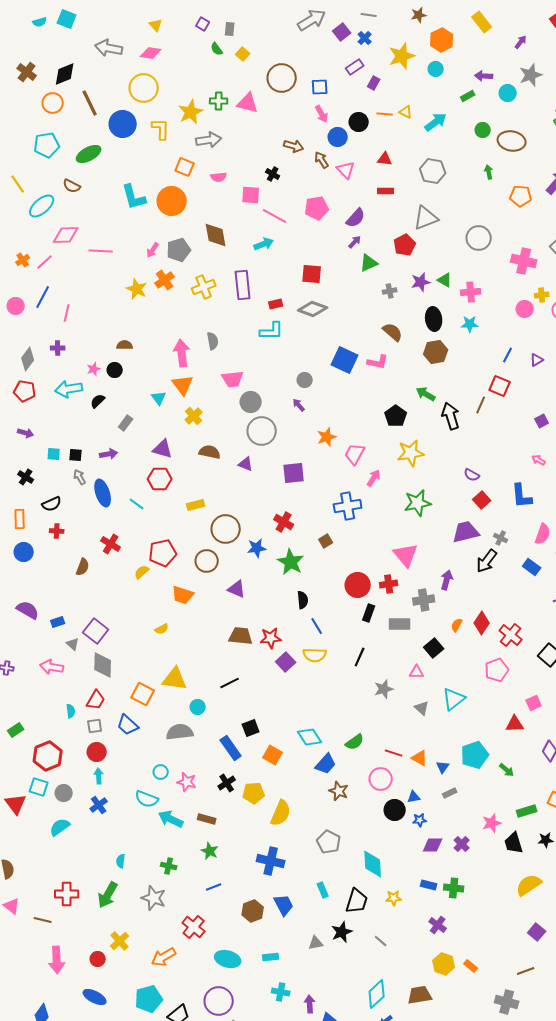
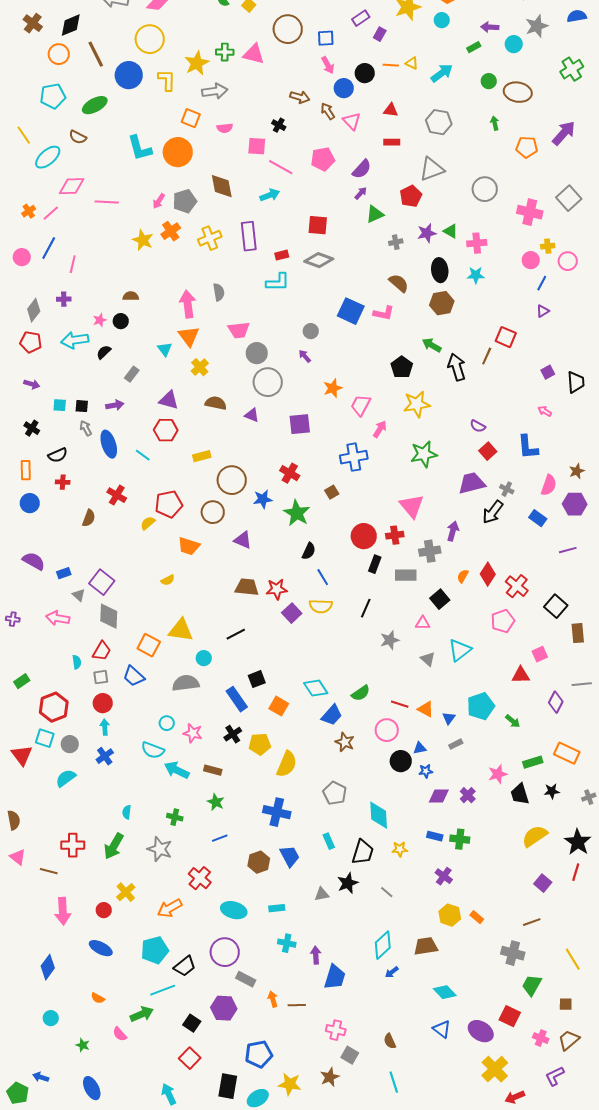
blue line: (508, 355) -> (542, 283), moved
black semicircle: (303, 600) -> (309, 551), turned 30

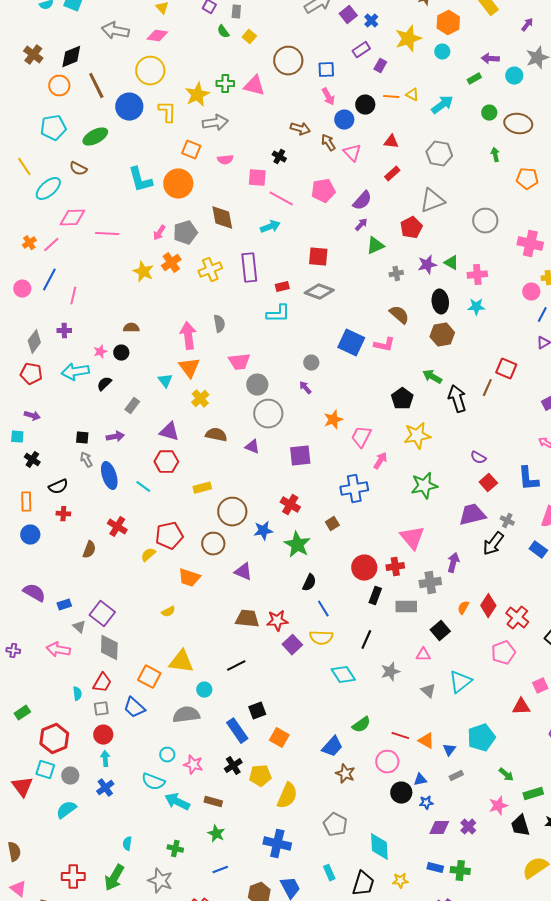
red rectangle: (392, 142) -> (392, 174), turned -42
cyan square: (60, 405) -> (17, 437), moved
cyan diamond: (316, 688) -> (343, 675), moved
green arrow: (513, 721) -> (506, 775), moved

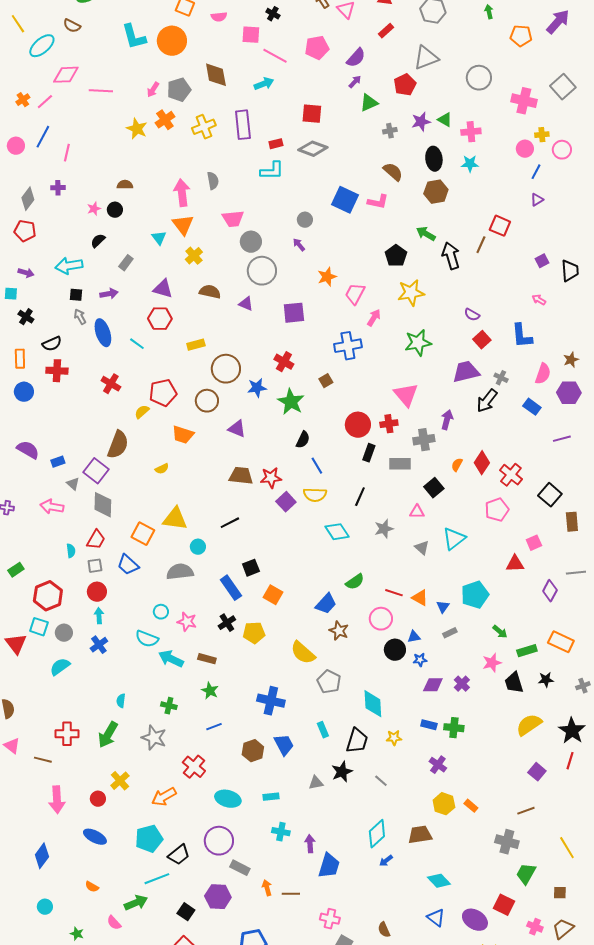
cyan arrow: (75, 372) -> (69, 266), moved
red cross: (63, 514) -> (57, 371), size x1.5
brown semicircle: (89, 550) -> (118, 445), moved, size x1.6
yellow semicircle: (287, 796) -> (303, 653), moved, turned 108

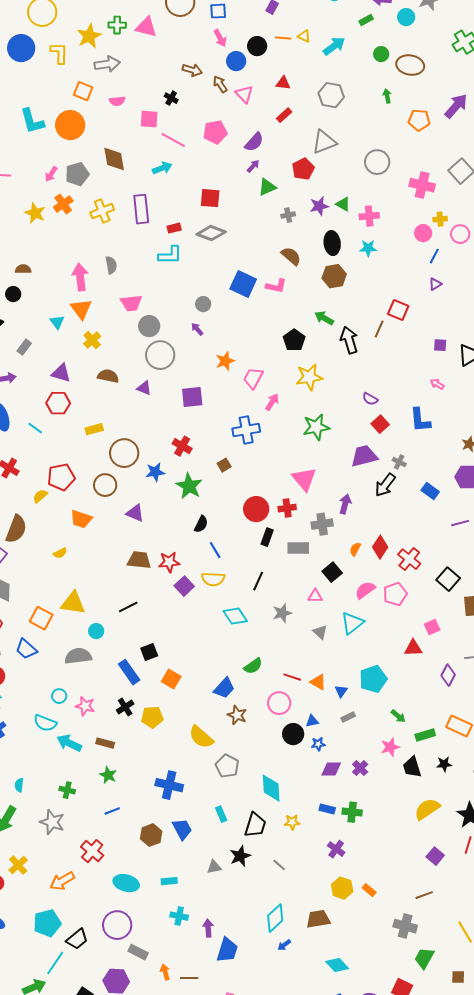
purple square: (542, 261) -> (440, 345), turned 32
pink semicircle: (543, 374) -> (365, 590), moved, turned -145
cyan line: (157, 879) -> (55, 963), turned -35

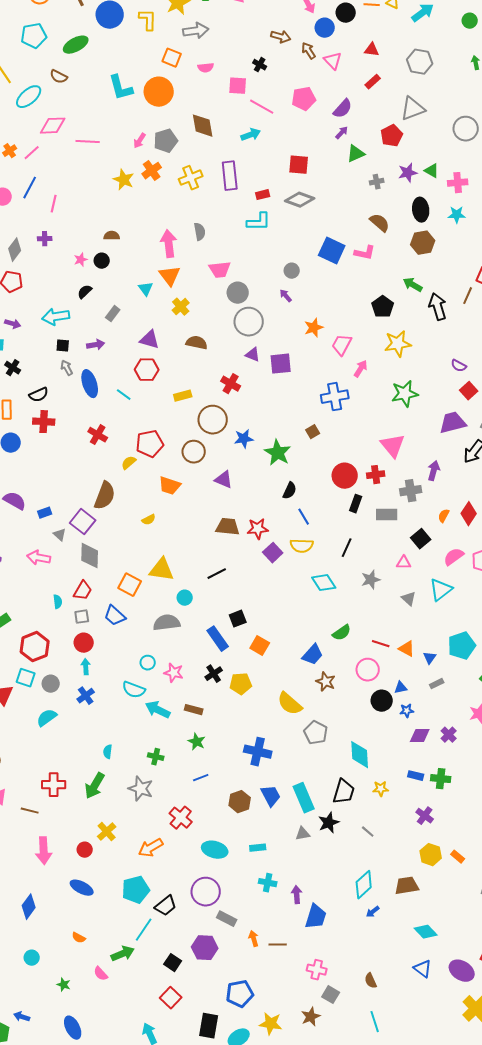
purple triangle: (144, 388) -> (253, 355), moved
red cross: (182, 446) -> (231, 384), moved
cyan rectangle: (221, 814) -> (304, 798), moved, size x1.8

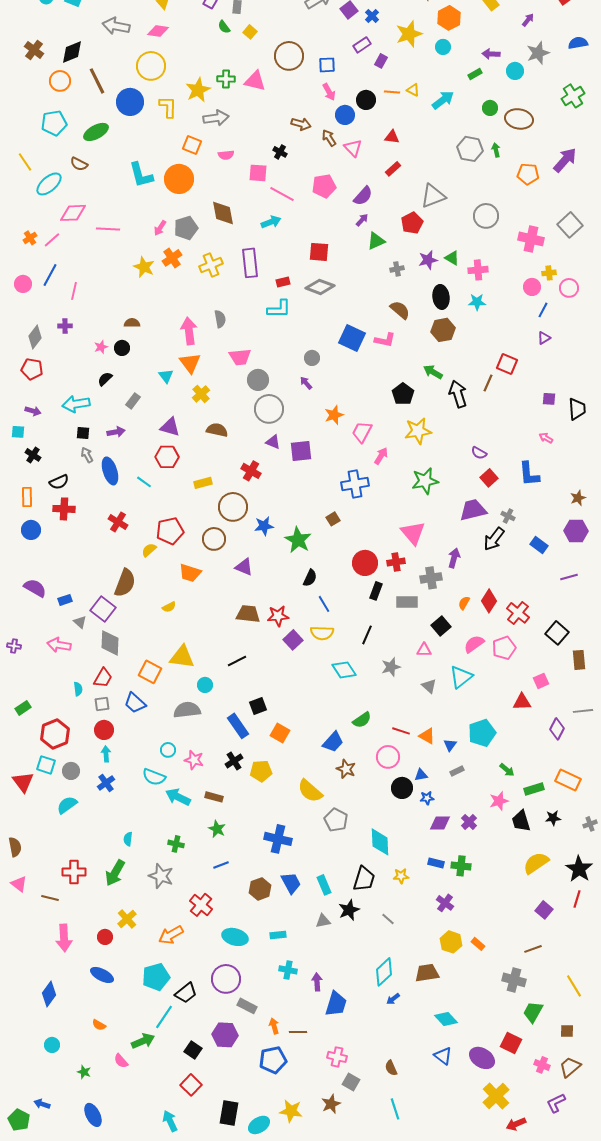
gray hexagon: (420, 62) -> (470, 149), moved
cyan rectangle: (304, 798) -> (324, 885), size x0.7
blue pentagon: (240, 994) -> (273, 1060), moved

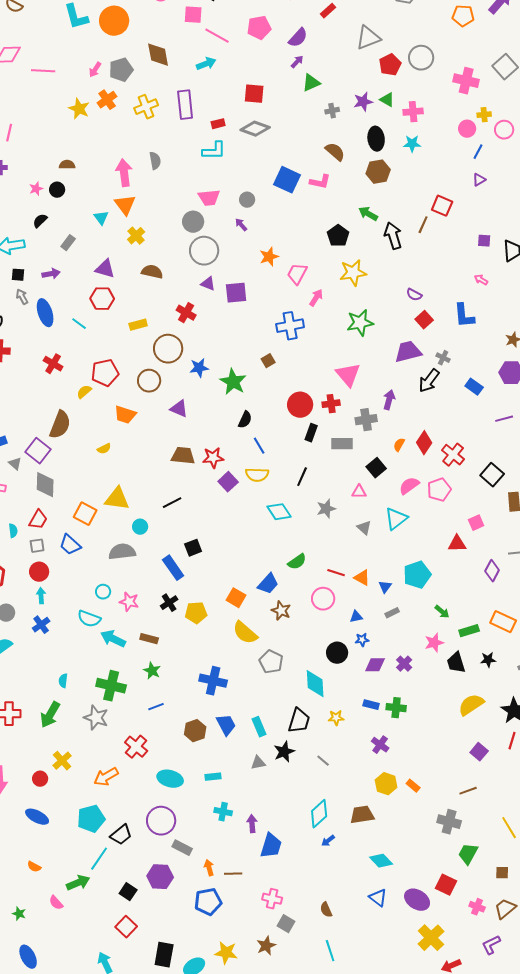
red pentagon: (412, 223) -> (390, 65), moved
pink trapezoid: (240, 357) -> (209, 198), moved
orange square: (280, 733) -> (236, 598), moved
black circle: (402, 788) -> (337, 653), moved
green cross: (176, 844) -> (111, 686), size x1.8

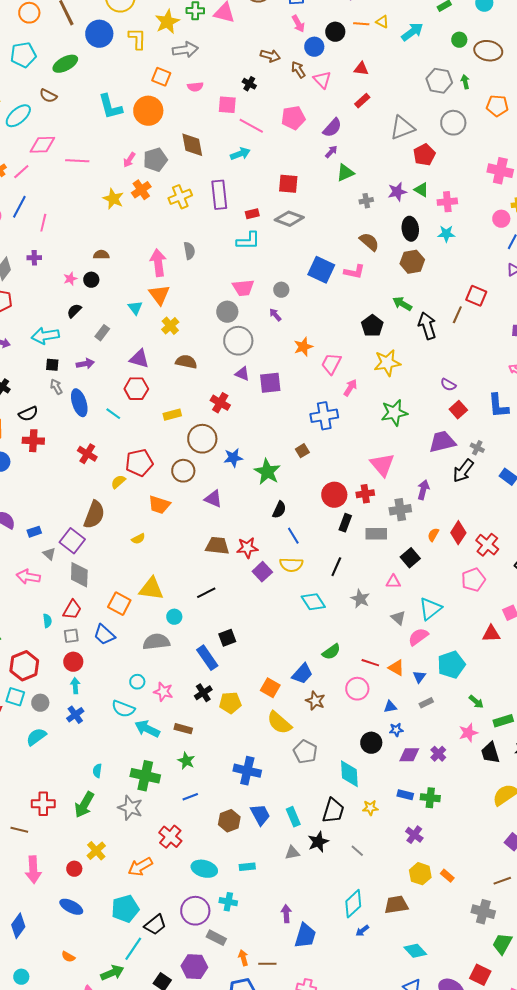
gray circle: (421, 58) -> (453, 123), moved
pink semicircle: (409, 486) -> (418, 637), moved
gray star: (326, 509) -> (360, 599), turned -30
cyan cross: (223, 812) -> (228, 902), moved

